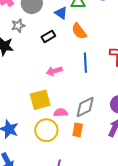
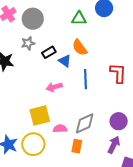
blue triangle: (61, 13) -> (65, 61), moved
gray star: (18, 26) -> (28, 43), moved
yellow circle: (46, 130) -> (33, 144), moved

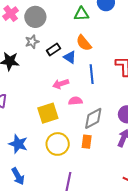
pink semicircle: (60, 129) -> (75, 101), moved
yellow circle: (33, 144) -> (58, 144), moved

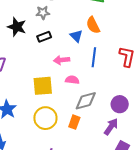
black rectangle: (53, 50) -> (44, 37), moved

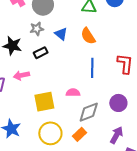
blue triangle: (76, 36) -> (61, 34), moved
pink arrow: (62, 60) -> (21, 75), moved
purple circle: (120, 104) -> (118, 103), moved
orange rectangle: (74, 122) -> (80, 134), turned 32

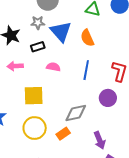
blue triangle: (61, 34) -> (61, 32), size x1.6
pink semicircle: (73, 93) -> (53, 67), moved
purple circle: (118, 103) -> (108, 98), moved
purple arrow: (117, 135) -> (100, 140), turned 120

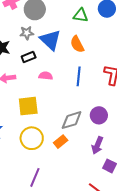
purple circle: (108, 98) -> (99, 115), moved
purple arrow: (100, 140) -> (97, 145), turned 48

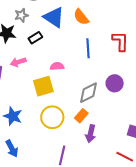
gray star: (27, 33) -> (21, 15), moved
pink semicircle: (46, 76) -> (57, 66), moved
purple arrow: (97, 145) -> (91, 134), moved

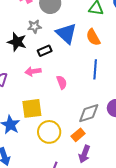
pink arrow: (18, 62) -> (33, 71), moved
pink semicircle: (57, 66) -> (62, 82), turned 64
yellow square: (43, 86) -> (32, 108), moved

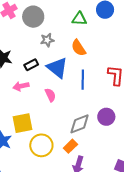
gray star: (34, 26) -> (47, 40), moved
blue triangle: (66, 33) -> (57, 68), moved

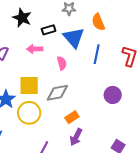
gray diamond: (80, 124) -> (57, 93), moved
yellow circle: (41, 145) -> (29, 113), moved

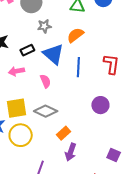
orange semicircle: (98, 22) -> (75, 35), turned 84
gray diamond: (57, 93) -> (46, 111), turned 45

